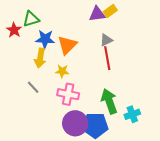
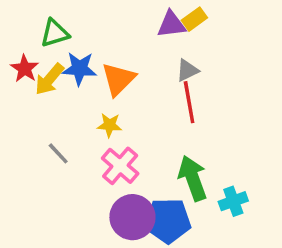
red star: (14, 30) -> (25, 69), moved
yellow arrow: (40, 58) -> (49, 79), moved, turned 30
pink cross: (68, 94) -> (120, 166), turned 30

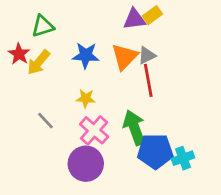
blue star: (79, 69) -> (86, 55), moved
orange triangle: (118, 79) -> (125, 57), moved
green arrow: (193, 178) -> (134, 128), moved
purple circle: (132, 217) -> (86, 164), moved
blue pentagon: (168, 221) -> (155, 151), moved

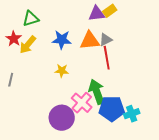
orange triangle: (125, 57) -> (90, 41), turned 40
gray line: (45, 121) -> (11, 80), moved, turned 56
pink cross: (94, 130) -> (82, 103), moved

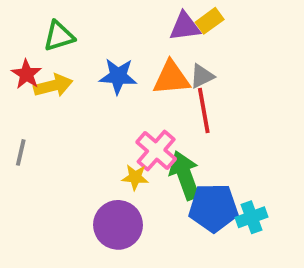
yellow arrow: (28, 45) -> (53, 86), turned -144
yellow star: (62, 71) -> (135, 177), moved
pink cross: (82, 103) -> (156, 151), moved

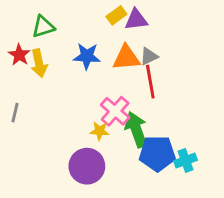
yellow rectangle: (210, 21) -> (116, 15), moved
yellow arrow: (53, 86) -> (39, 63), turned 92

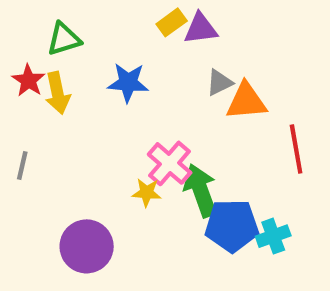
orange triangle: (126, 58) -> (246, 101), moved
red line: (150, 82) -> (296, 149), moved
purple circle: (87, 166) -> (87, 246), moved

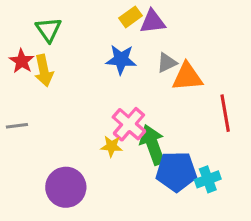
green triangle: (64, 39) -> (49, 30), turned -48
blue star: (128, 83) -> (121, 59), moved
gray line: (22, 166) -> (17, 126), turned 70

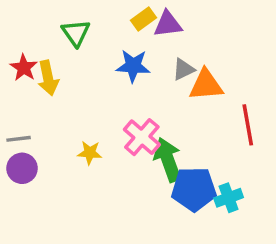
green triangle: (49, 30) -> (76, 33), moved
yellow star: (112, 146) -> (90, 153), moved
purple circle: (66, 187) -> (22, 168), moved, size x0.7

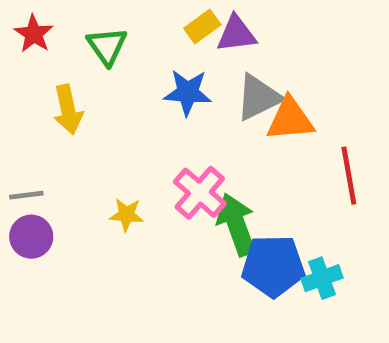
red star: (24, 68) -> (34, 34), moved
gray triangle: (183, 69) -> (258, 97), size x1.5

